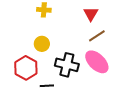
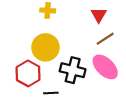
yellow circle: (42, 44) -> (45, 47), size x1.6

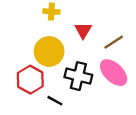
red triangle: (99, 15) -> (83, 30), moved
black line: (51, 93) -> (55, 101), turned 32

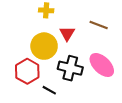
red triangle: (83, 30) -> (67, 33), moved
brown line: (114, 42) -> (99, 25), moved, turned 54

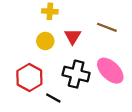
yellow circle: (44, 46) -> (45, 41), moved, size x0.6

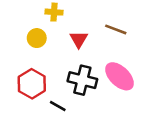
yellow circle: (45, 41) -> (37, 38), moved

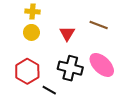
yellow cross: (54, 12) -> (33, 11), moved

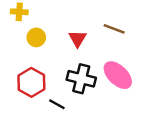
yellow cross: (33, 11) -> (19, 12), moved

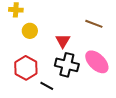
red triangle: (78, 39) -> (63, 41), moved

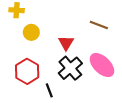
black cross: (67, 65) -> (70, 68), turned 35
black line: (47, 86) -> (49, 90), turned 40

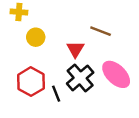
brown line: (99, 25) -> (101, 31), moved
black line: (49, 90) -> (56, 94), moved

